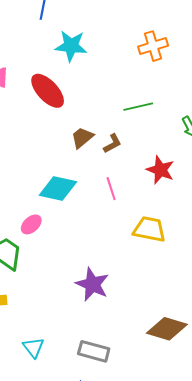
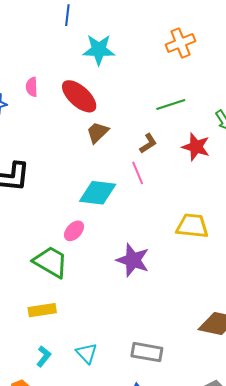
brown trapezoid: (82, 138) -> (98, 132), moved
red star: (160, 170) -> (196, 147), moved
pink line: (111, 189) -> (138, 173), moved
purple star: (92, 284) -> (133, 260), moved

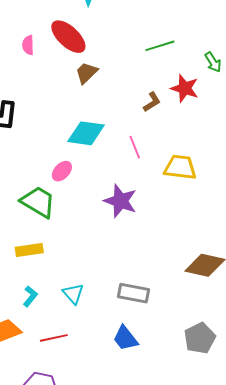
pink semicircle: (32, 87) -> (28, 45), moved
brown L-shape: (148, 143) -> (152, 102), moved
pink line: (138, 173) -> (135, 147), moved

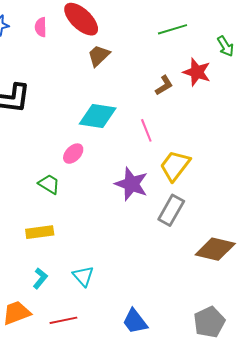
yellow trapezoid: (180, 167) -> (175, 166), moved, turned -60
green trapezoid: (38, 202) -> (49, 184), size x0.6
gray rectangle: (133, 293) -> (171, 210), moved, turned -72

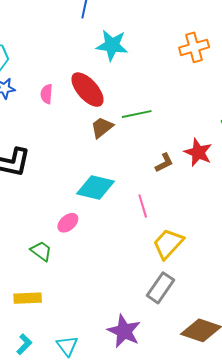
green line: (173, 29) -> (137, 114), moved
purple star: (131, 184) -> (124, 331), moved

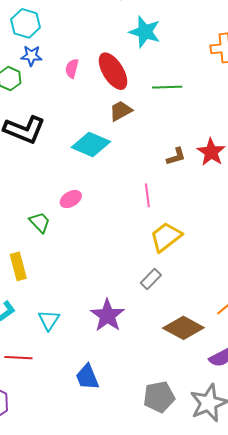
green line: (137, 114) -> (167, 87), moved
cyan diamond: (95, 187) -> (91, 145), moved
gray rectangle: (161, 288) -> (151, 279), size x0.7
yellow rectangle: (28, 298) -> (18, 266), turned 68

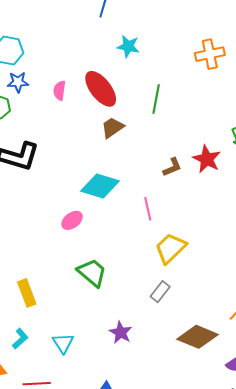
cyan star: (145, 32) -> (128, 46), size x0.7
green line: (167, 87) -> (156, 99), turned -72
cyan diamond: (91, 145) -> (100, 186), moved
green trapezoid: (40, 222) -> (92, 273), moved, size x1.4
purple star: (107, 315) -> (121, 332), size x0.7

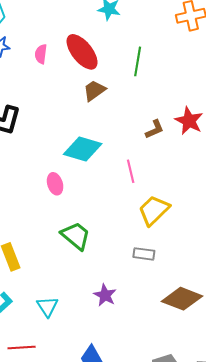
pink ellipse: (72, 220) -> (55, 184), turned -70
gray rectangle: (160, 292) -> (144, 254), turned 60

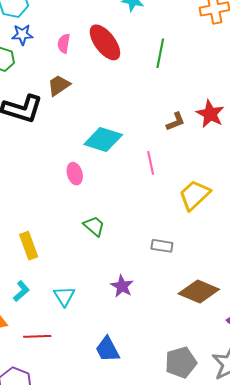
brown trapezoid: (94, 90) -> (59, 85), moved
yellow trapezoid: (154, 210) -> (195, 195), moved
green trapezoid: (76, 236) -> (94, 226), size x0.7

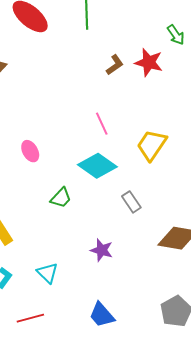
brown L-shape: (176, 122) -> (115, 65), moved
cyan diamond: (103, 140) -> (97, 166), moved, turned 30
green trapezoid: (94, 226) -> (61, 198), turned 105
gray rectangle: (162, 246) -> (131, 202), turned 60

